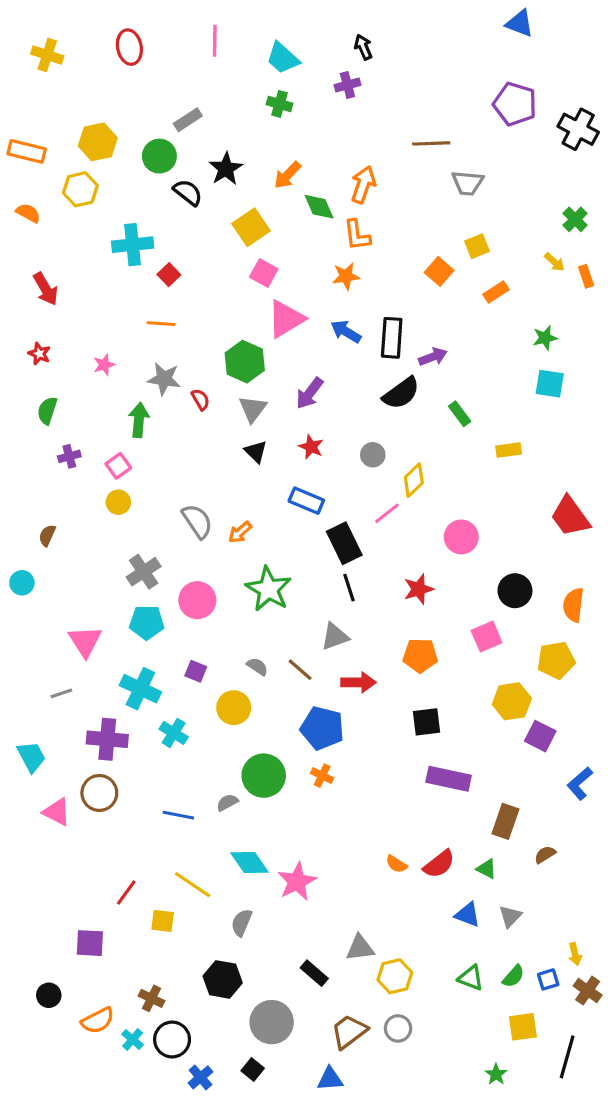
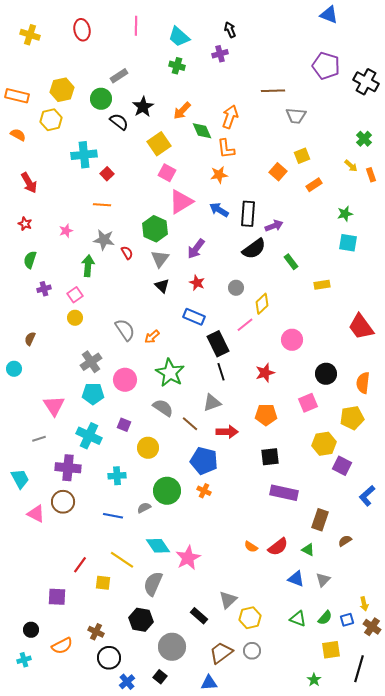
gray semicircle: (257, 667) -> (163, 408), moved, size x1.5
cyan cross: (174, 733) -> (117, 476), moved, turned -36
gray semicircle: (242, 923) -> (153, 584), size x1.4
gray triangle: (360, 948) -> (228, 600), turned -36
cyan cross: (133, 1039) -> (24, 660), moved, turned 32

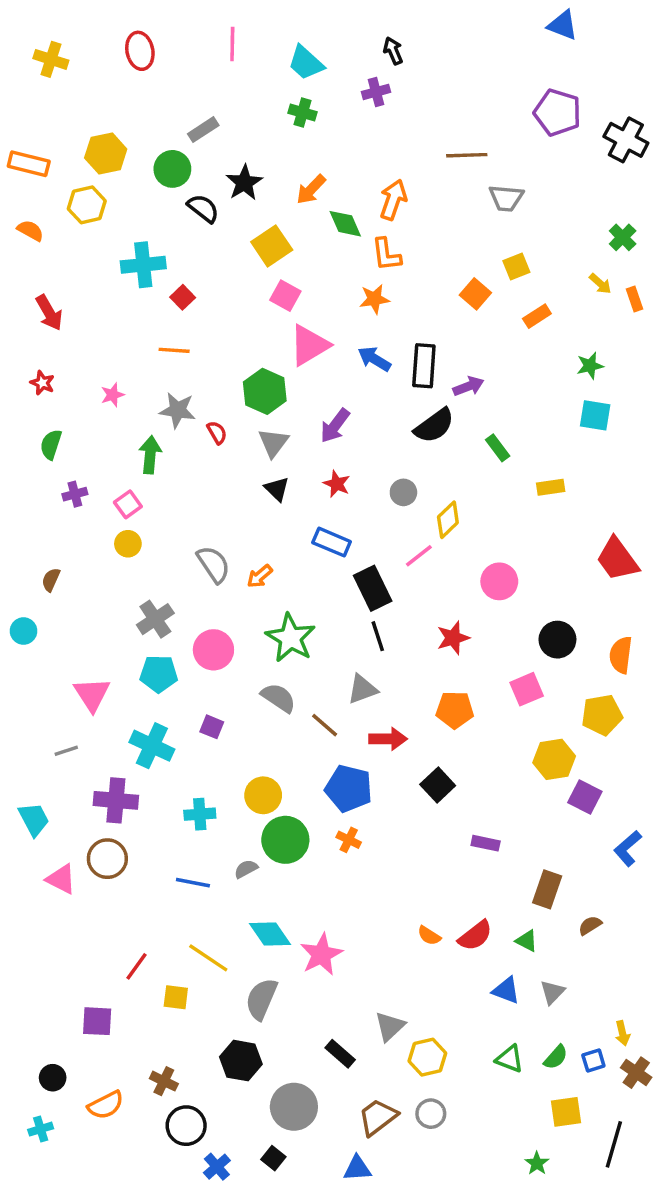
yellow circle: (148, 448) -> (263, 795), moved
black square: (270, 457) -> (438, 785), moved, turned -36
purple rectangle: (284, 493) -> (486, 843), size x0.6

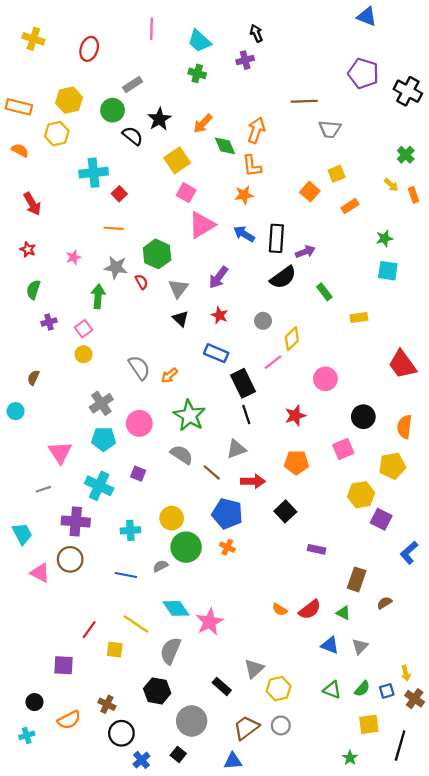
red ellipse: (140, 51) -> (89, 49), moved, turned 30
green hexagon: (265, 391) -> (157, 254), moved

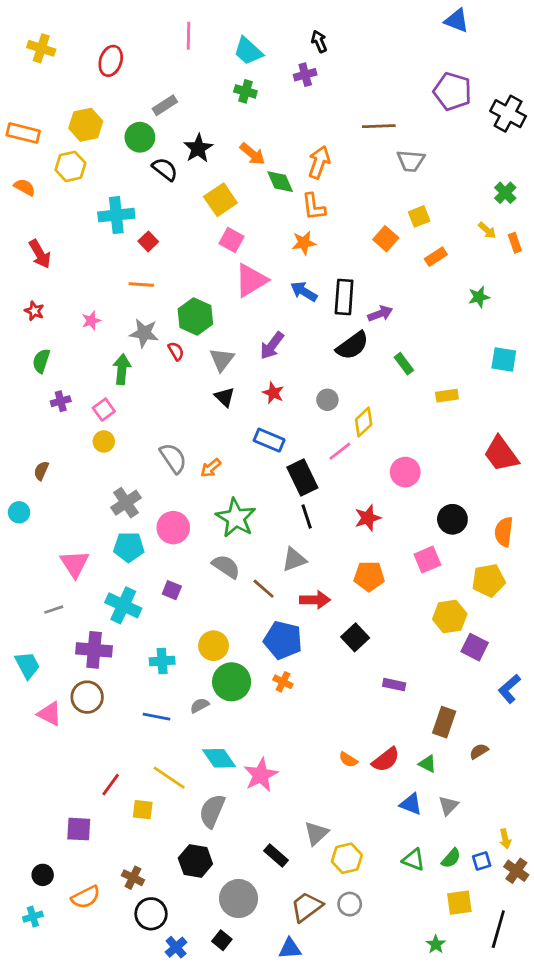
orange arrow: (203, 124) -> (252, 154), turned -95
cyan square: (388, 271) -> (504, 360), moved

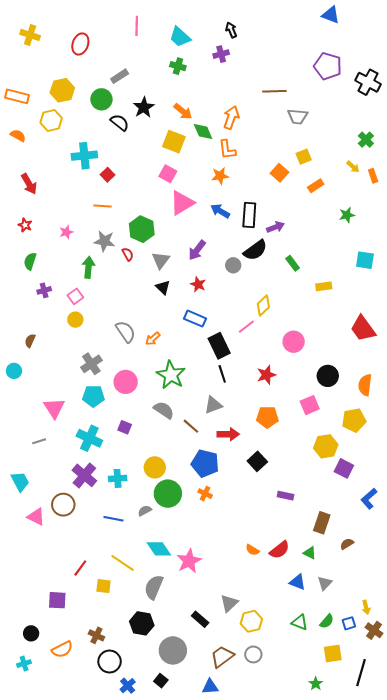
yellow square: (220, 200) -> (174, 142), moved, turned -35
gray circle: (327, 400) -> (233, 265), moved
purple cross: (94, 650) -> (84, 475), moved, turned 35

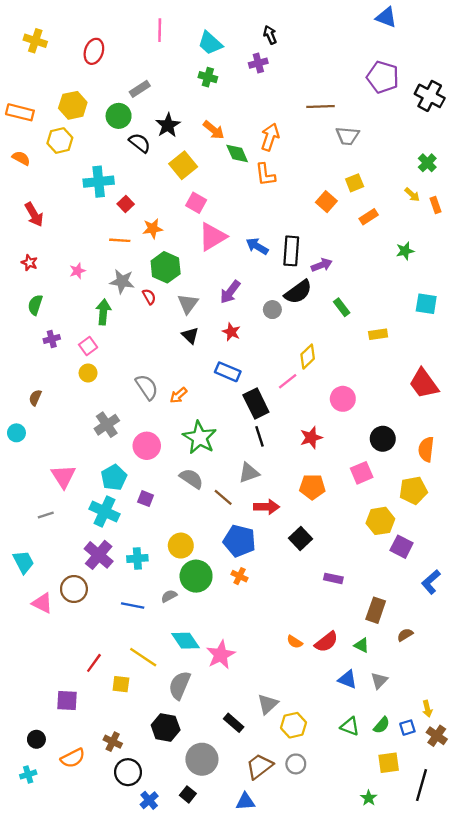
yellow square: (174, 142) -> (183, 165), moved, turned 30
orange star: (220, 176) -> (153, 229), moved
cyan pentagon: (93, 396) -> (114, 477), moved, turned -30

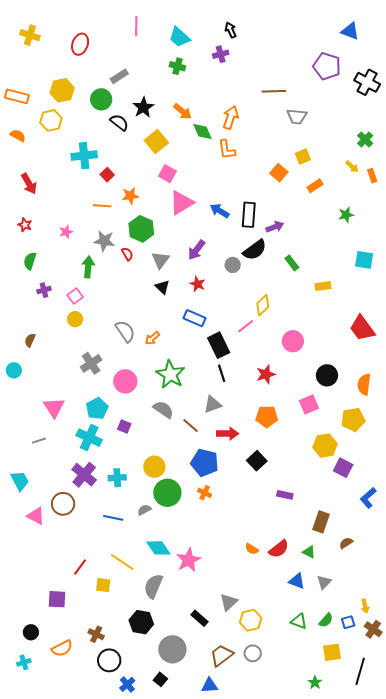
blue triangle: (386, 17) -> (350, 31), moved

